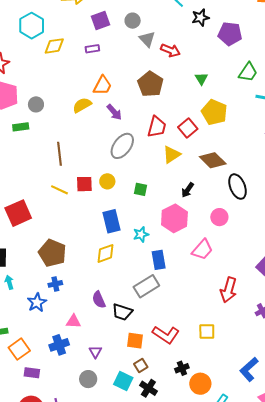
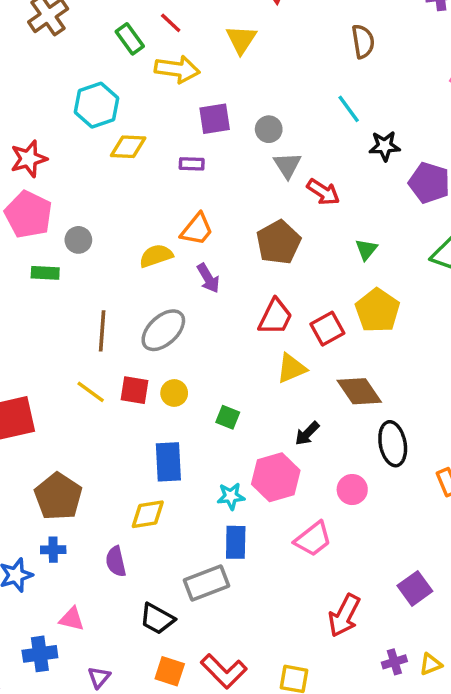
gray ellipse: (122, 146) -> (163, 330), moved
cyan star: (141, 234) -> (231, 496), moved
purple semicircle: (99, 300) -> (116, 561), moved

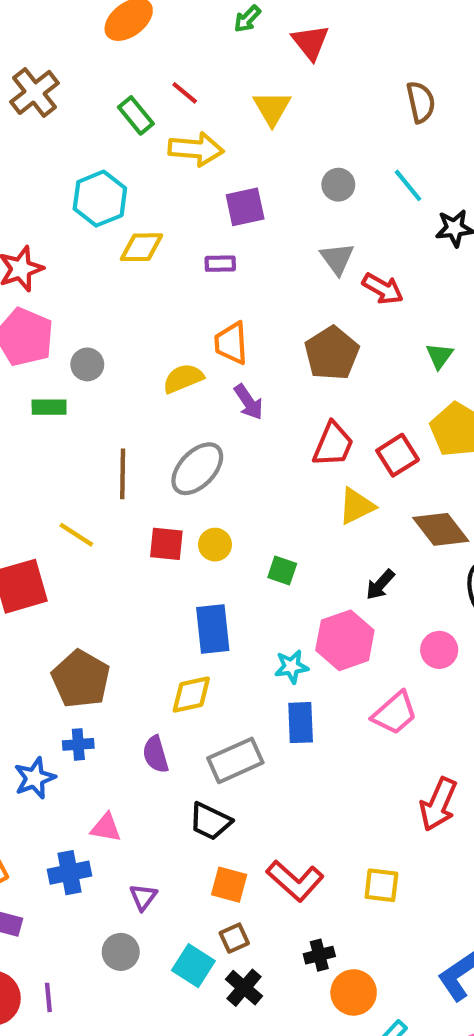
gray circle: (269, 129) -> (338, 185), moved
orange trapezoid: (197, 229) -> (231, 343), turned 141
yellow line: (91, 392) -> (76, 535), moved
gray rectangle: (206, 583) -> (235, 760), moved

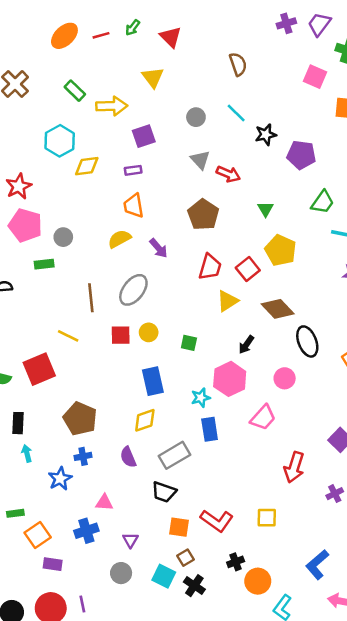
red line: (185, 93) -> (101, 35), moved, turned -49
orange trapezoid: (231, 343) -> (134, 206), moved

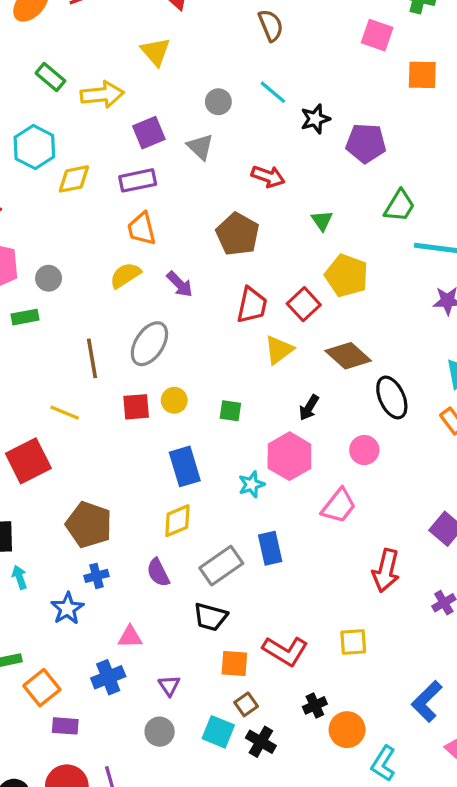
gray triangle: (200, 160) -> (200, 147), moved
purple rectangle: (133, 170) -> (138, 180), size x1.5
blue rectangle: (210, 429) -> (270, 548), moved

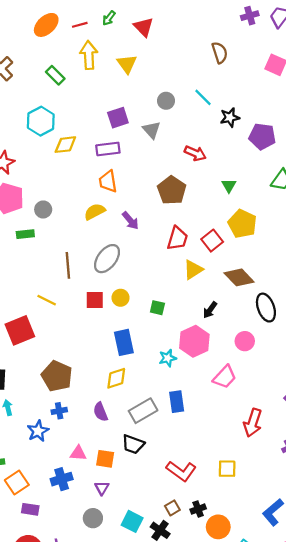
brown semicircle: (271, 25) -> (220, 53), moved
yellow arrow: (102, 95) -> (89, 55), moved, turned -92
orange square: (234, 663) -> (105, 459), moved
brown square: (246, 704) -> (172, 508), moved

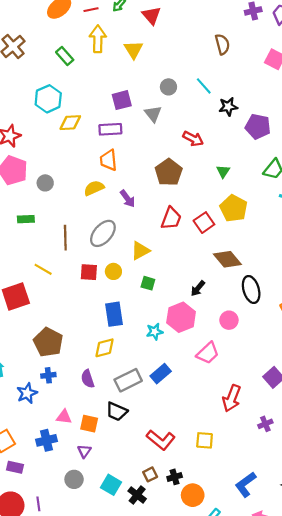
green rectangle: (25, 234) -> (26, 219), moved
yellow triangle: (193, 270) -> (140, 251), moved
blue rectangle: (177, 402) -> (161, 374), turned 54

